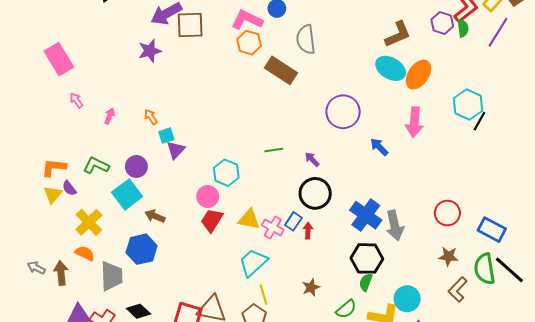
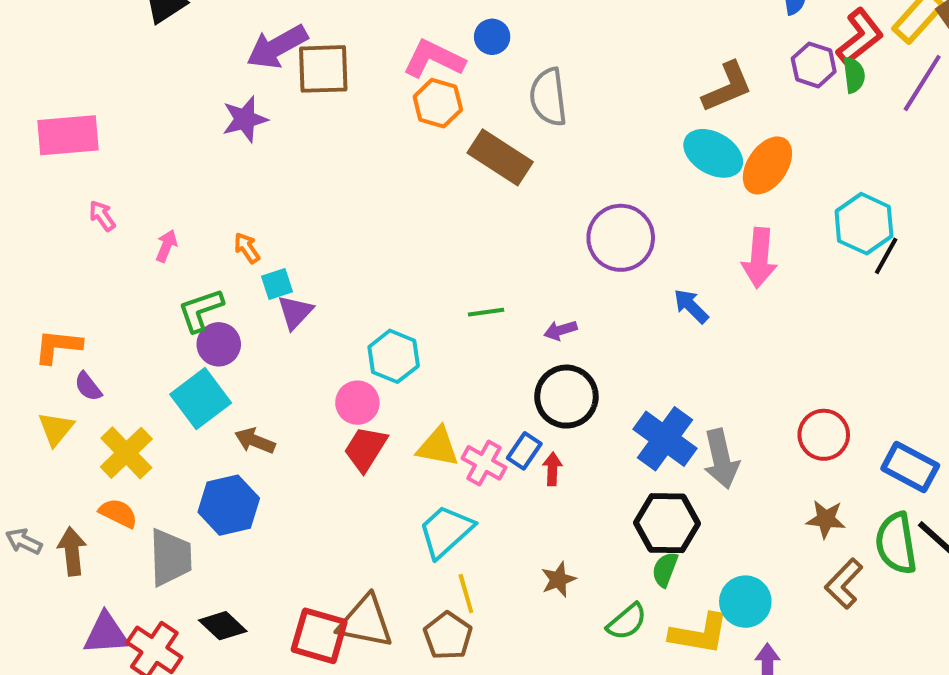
pink rectangle: (59, 59) -> (68, 135), turned -64
purple arrow: (312, 159) -> (560, 330), turned -63
green L-shape: (96, 165) -> (201, 310), moved, turned -45
yellow triangle: (53, 194) -> (56, 429), moved

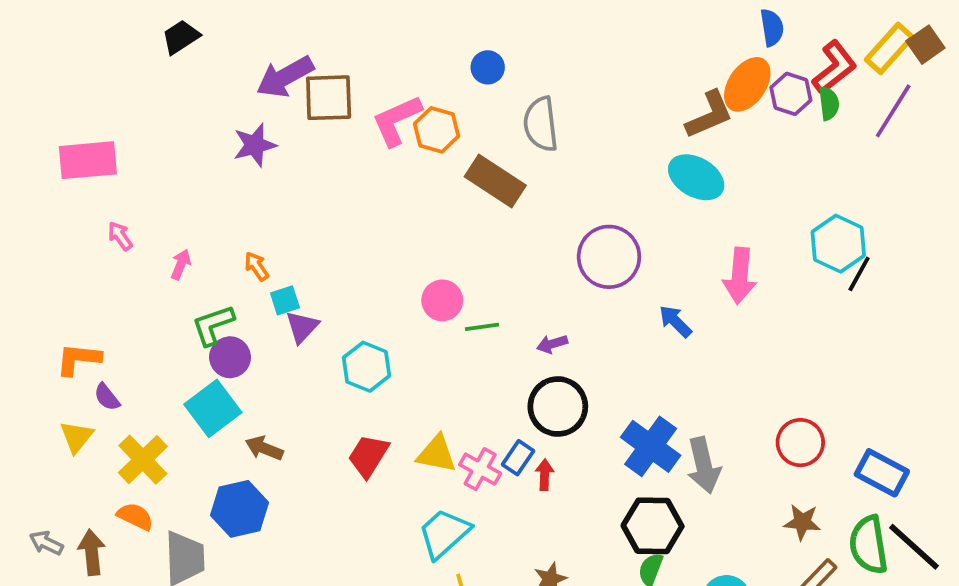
pink L-shape: (434, 59) -> (397, 120), moved, turned -50
orange ellipse: (767, 165) -> (747, 84), moved
cyan hexagon: (394, 356) -> (366, 367), moved
pink circle: (357, 403) -> (442, 300), moved

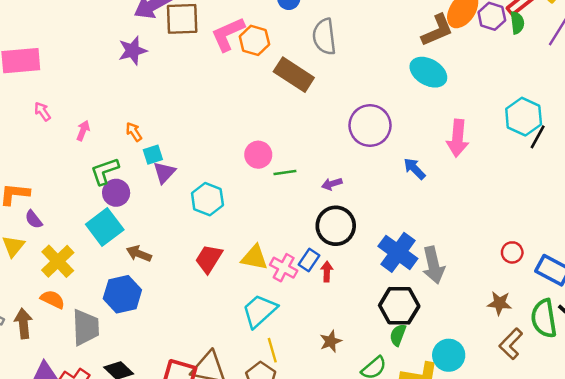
red circle: (800, 443) -> (512, 252), moved, size x0.7

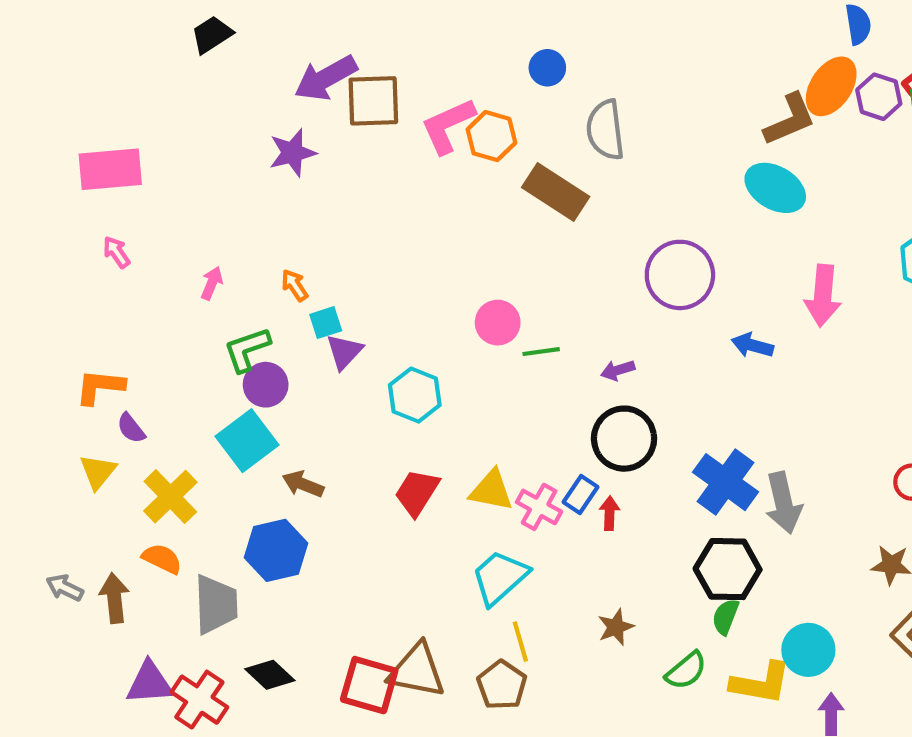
pink arrow: (42, 112) -> (116, 252), moved
blue arrow: (414, 169) -> (752, 345), turned -30

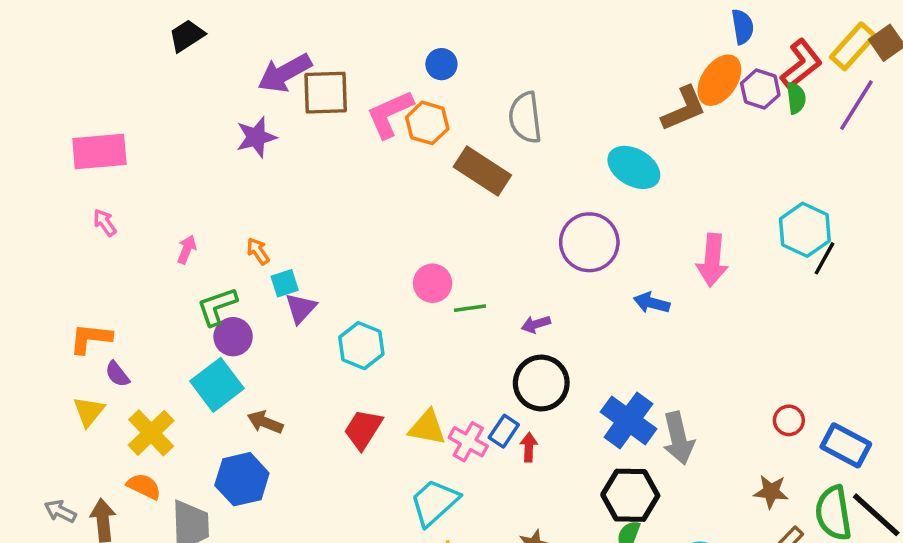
blue circle: (547, 68) -> (441, 64), moved
cyan ellipse: (775, 188) -> (634, 167), moved

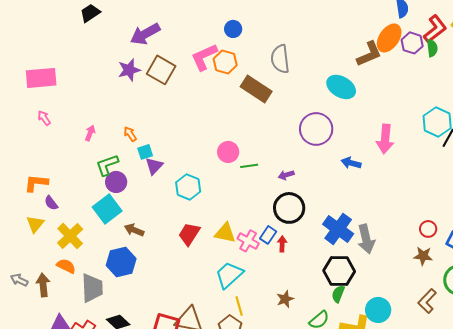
brown square: (326, 93) -> (161, 70), moved, turned 32
brown star: (771, 492) -> (423, 256), moved

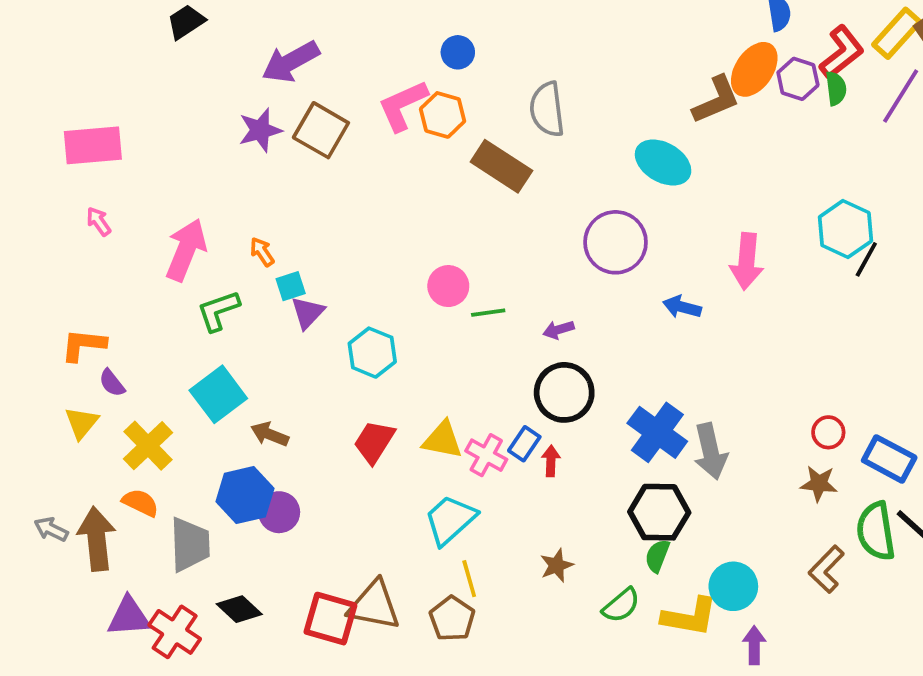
pink arrow: (90, 133) -> (186, 250), size x2.0
purple circle: (116, 182) -> (279, 512), moved
brown arrow: (43, 285) -> (97, 539), size x1.4

